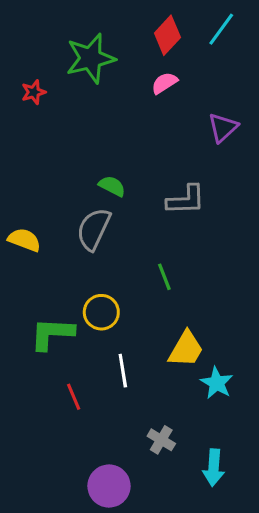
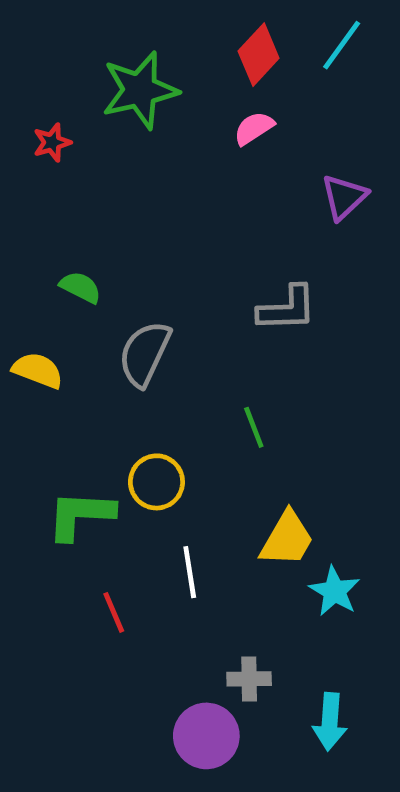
green semicircle: (112, 186) -> (81, 287), moved
gray cross: (161, 440) -> (249, 679), turned -32
purple circle: (109, 486) -> (206, 736), moved

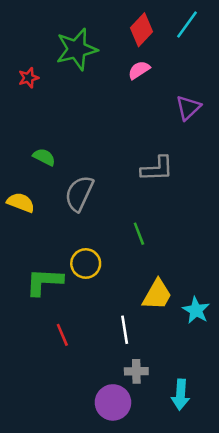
white line: (190, 572) -> (125, 330), moved
cyan star: (335, 591) -> (196, 310), moved

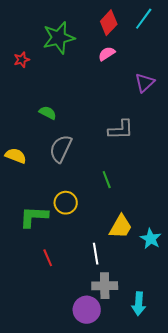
green semicircle: (44, 157) -> (48, 113), moved
gray cross: (136, 371) -> (105, 286), size x1.4

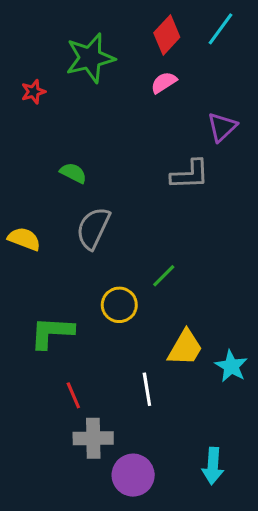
gray L-shape: (121, 130) -> (190, 175), moved
green line: (107, 180) -> (164, 276), turned 66
yellow circle: (66, 203) -> (119, 305), moved
gray cross: (105, 286) -> (93, 438), moved

